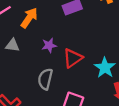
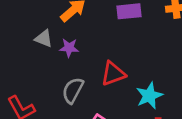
purple star: (49, 45) -> (69, 48), moved

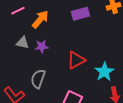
gray semicircle: (73, 90) -> (38, 79), moved

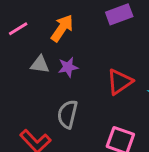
pink line: (18, 11) -> (18, 29), moved

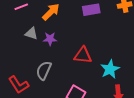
red triangle: (120, 82) -> (83, 55), turned 30

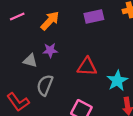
gray triangle: (31, 33) -> (30, 61), moved

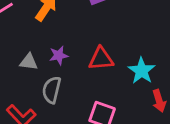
purple star: (50, 50) -> (59, 55), moved

